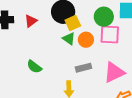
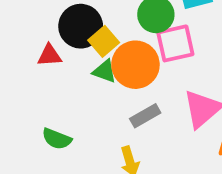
red triangle: (31, 21) -> (49, 55), moved, turned 48
orange circle: (86, 40) -> (135, 65), size x1.6

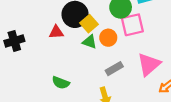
orange circle: (135, 65) -> (108, 38), size x0.6

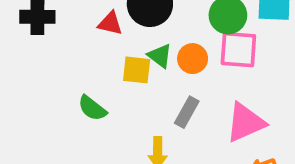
yellow square: (89, 24) -> (137, 70), moved, turned 30
gray rectangle: (114, 69) -> (187, 112), turned -48

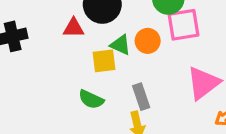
green semicircle: (92, 108) -> (91, 99), moved
gray rectangle: (187, 112) -> (141, 97), moved, turned -35

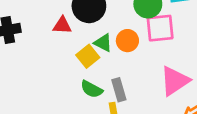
yellow square: (104, 61) -> (88, 56), turned -35
green semicircle: (91, 99) -> (92, 89), moved

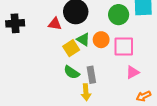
pink square: (160, 28) -> (124, 46), moved
pink triangle: (175, 81) -> (133, 72), size x0.6

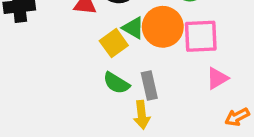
orange circle: (101, 40) -> (163, 27), size x1.5

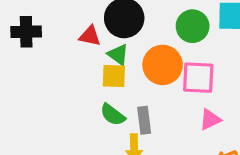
green triangle: (133, 28) -> (118, 55), moved
yellow square: (114, 43) -> (114, 76), turned 32

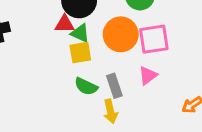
red triangle: (90, 36) -> (65, 24), moved
pink triangle: (210, 120) -> (148, 75), moved

